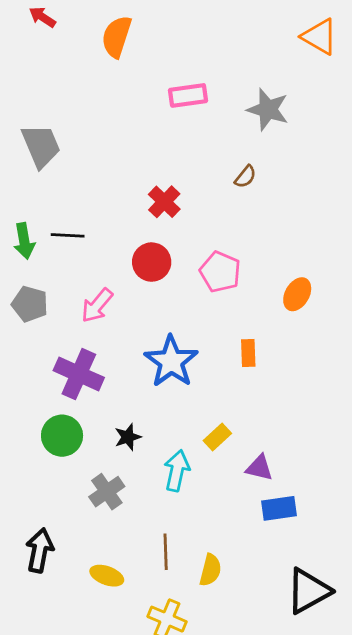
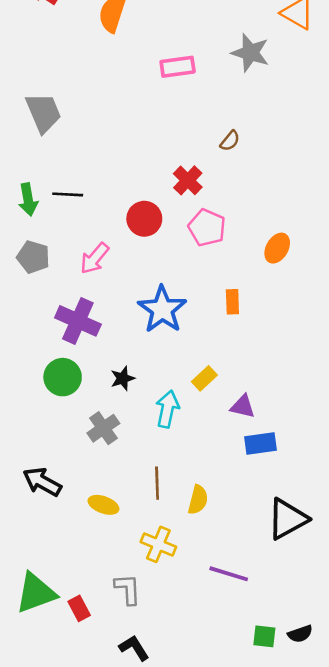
gray star: (268, 109) -> (250, 53), moved
red cross: (164, 202) -> (188, 180), moved
black arrow: (40, 550) -> (42, 482), turned -72

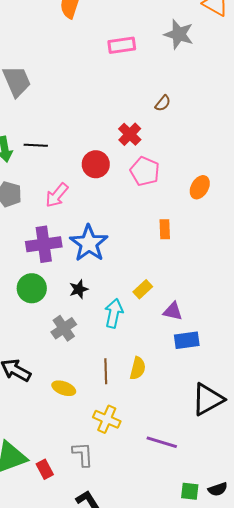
blue star: (162, 309) -> (89, 243), moved
purple cross: (78, 321) -> (44, 244), turned -32
yellow semicircle: (198, 500) -> (138, 368), moved

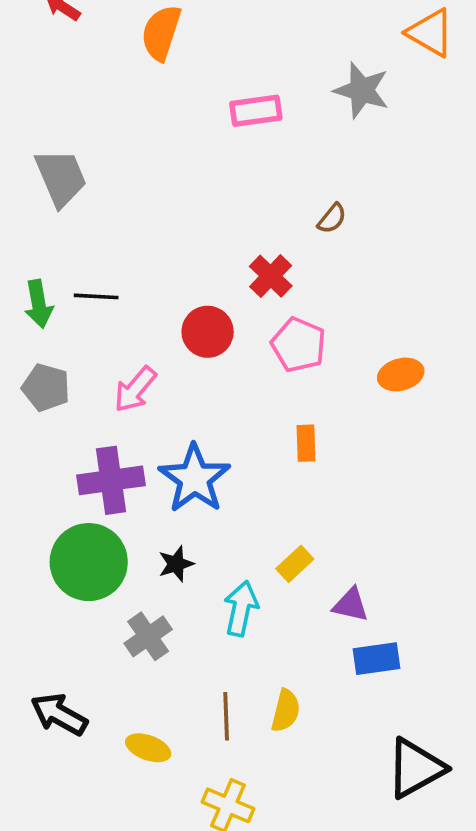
orange ellipse: (200, 187) -> (401, 374), turned 45
orange rectangle: (165, 229) -> (306, 443), moved
green circle: (32, 288) -> (89, 562), size x1.4

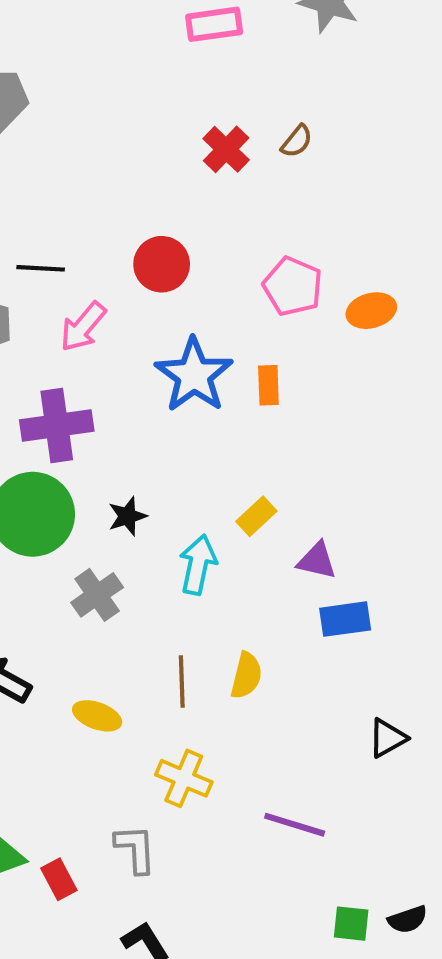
red cross: (271, 276) -> (226, 149), moved
black line: (96, 296) -> (41, 268), moved
pink pentagon: (299, 345) -> (293, 286), moved
blue star: (195, 478) -> (194, 375), moved
black triangle: (416, 768) -> (387, 738), size x0.6

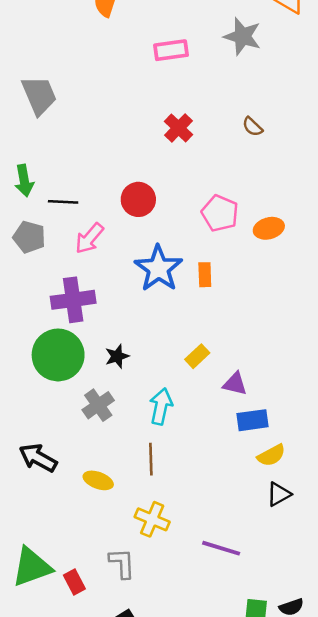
brown semicircle: (297, 141) -> (252, 127), moved, turned 95
cyan arrow: (198, 565) -> (161, 406), moved
yellow semicircle: (246, 676) -> (271, 455), moved, turned 48

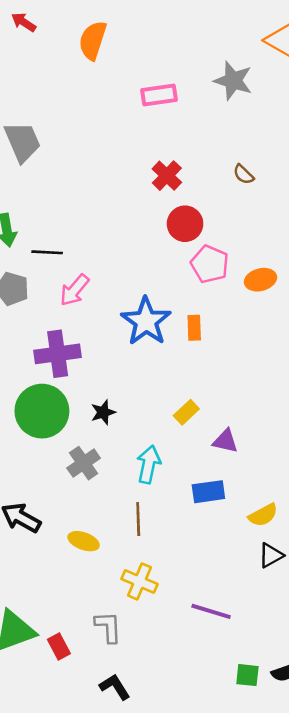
red circle: (138, 199) -> (185, 224), moved
blue rectangle: (252, 420) -> (208, 492), moved

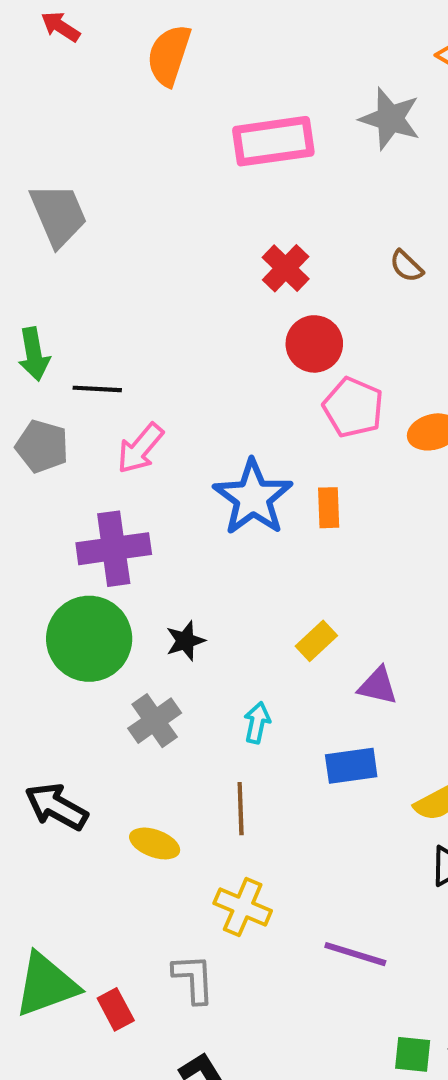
pink rectangle: (159, 95) -> (273, 141), size x1.4
cyan arrow: (149, 464) -> (257, 723), size x0.7

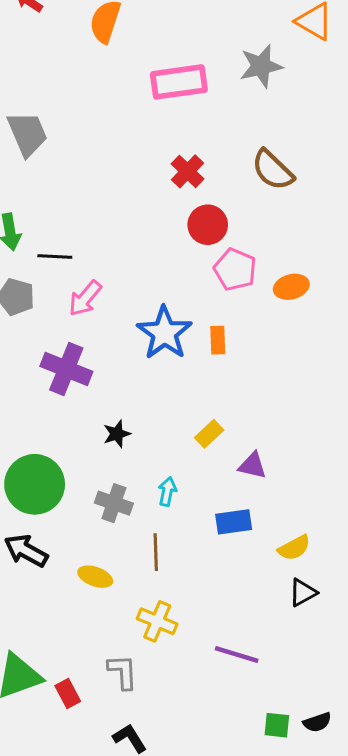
gray star: (390, 119) -> (261, 66), turned -30
brown semicircle: (406, 266) -> (273, 170), size x1.8
purple cross: (114, 549) -> (66, 369), turned 30
green circle: (89, 639) -> (35, 484), moved
gray cross: (155, 721) -> (114, 503), moved, turned -36

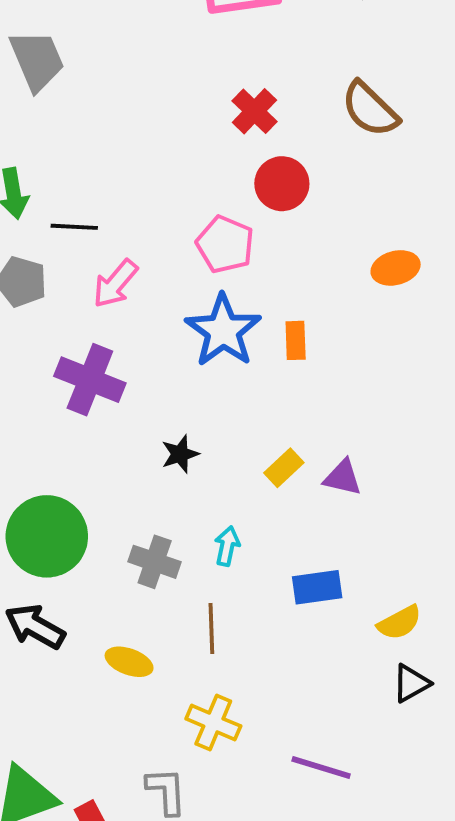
pink pentagon: (235, 269) -> (225, 244), moved
black star: (117, 434) -> (180, 454), moved
purple triangle: (252, 466) -> (343, 478), moved

